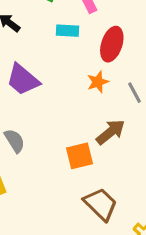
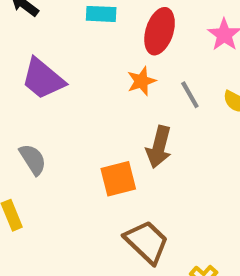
brown arrow: (111, 132) -> (159, 147), turned 144

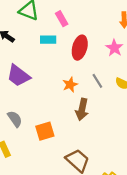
orange star: (141, 81) -> (70, 85), moved
orange square: (118, 179) -> (45, 131), moved

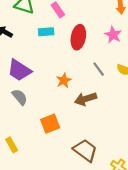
orange star: (70, 85) -> (64, 80), moved
brown arrow: (82, 109) -> (86, 99), turned 65
gray semicircle: (15, 119) -> (20, 97), moved

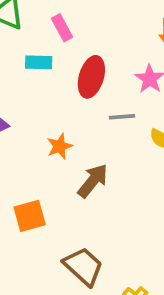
gray line: (99, 69) -> (122, 117), moved, turned -64
brown arrow: (86, 99) -> (93, 181), turned 140

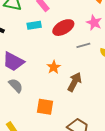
red ellipse: (91, 77) -> (63, 28), turned 55
orange square: (30, 216) -> (45, 107), turned 36

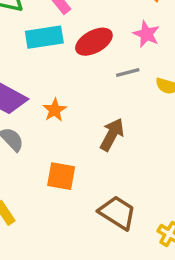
cyan rectangle: (34, 25) -> (44, 37), size x1.5
orange star: (54, 67) -> (55, 110), moved

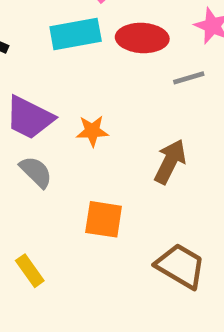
red ellipse: (94, 42) -> (142, 38), turned 33
orange star: (55, 110) -> (92, 131), turned 30

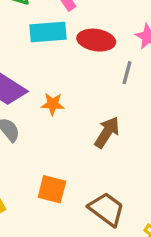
gray line: (189, 78) -> (127, 73), turned -65
orange square: (104, 219) -> (52, 189), moved

